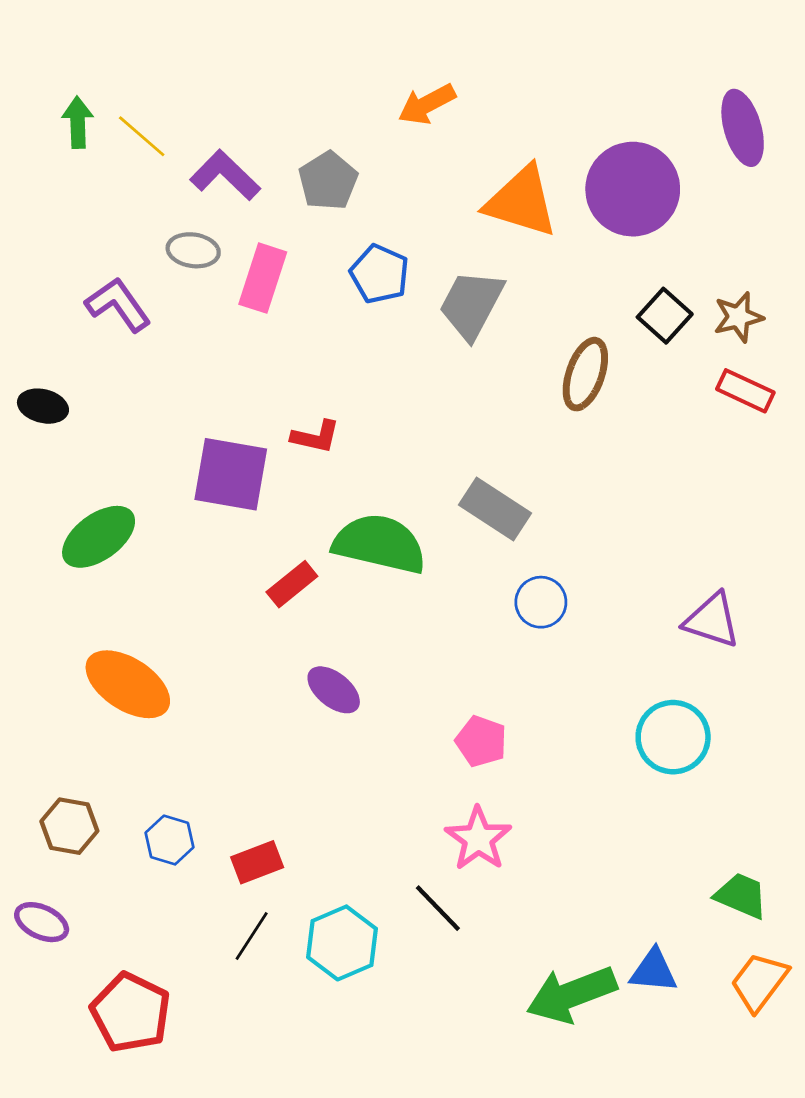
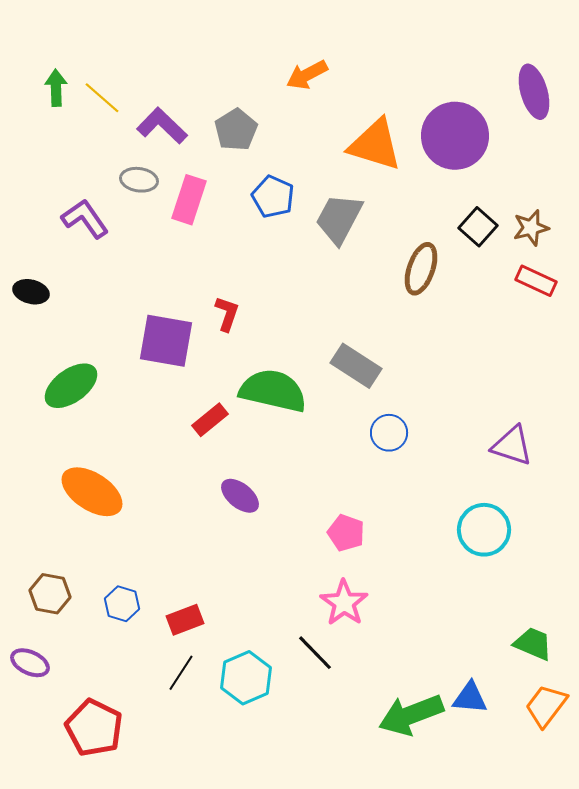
red L-shape: (316, 437) -> (227, 314), turned -84

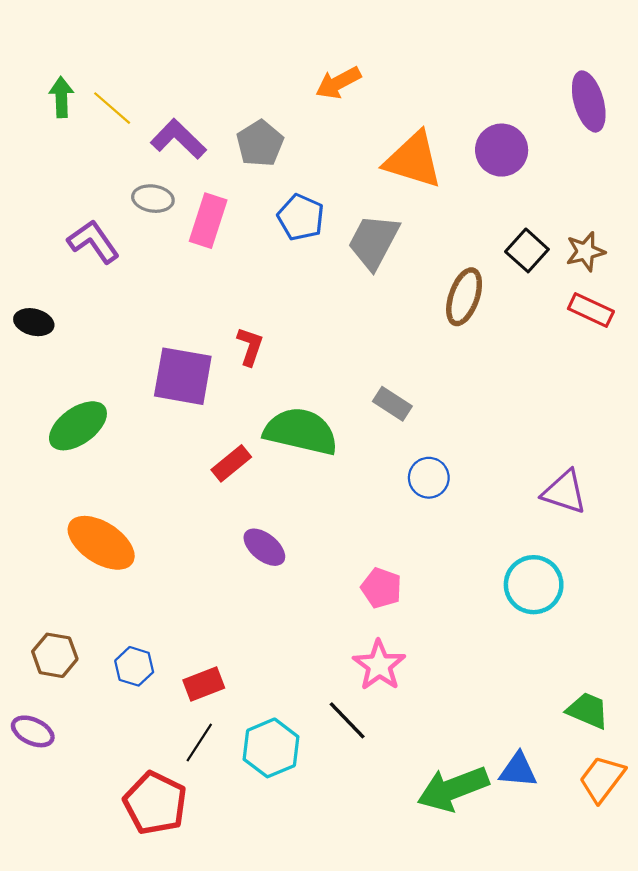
purple circle: (455, 136) -> (502, 150), size x0.7
gray rectangle: (356, 366) -> (392, 404), size x0.7
red pentagon: (94, 728) -> (155, 803), moved

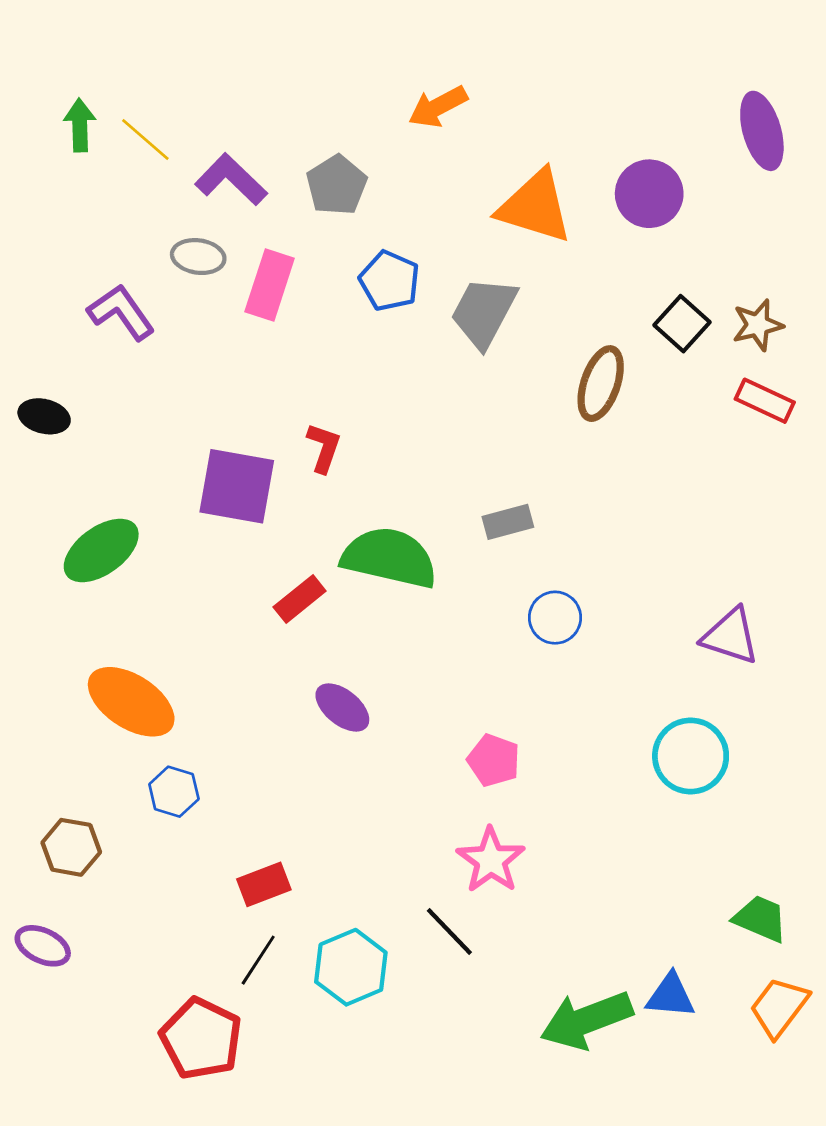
gray rectangle: (392, 404) -> (508, 522), turned -48
blue hexagon: (134, 666) -> (174, 792), moved

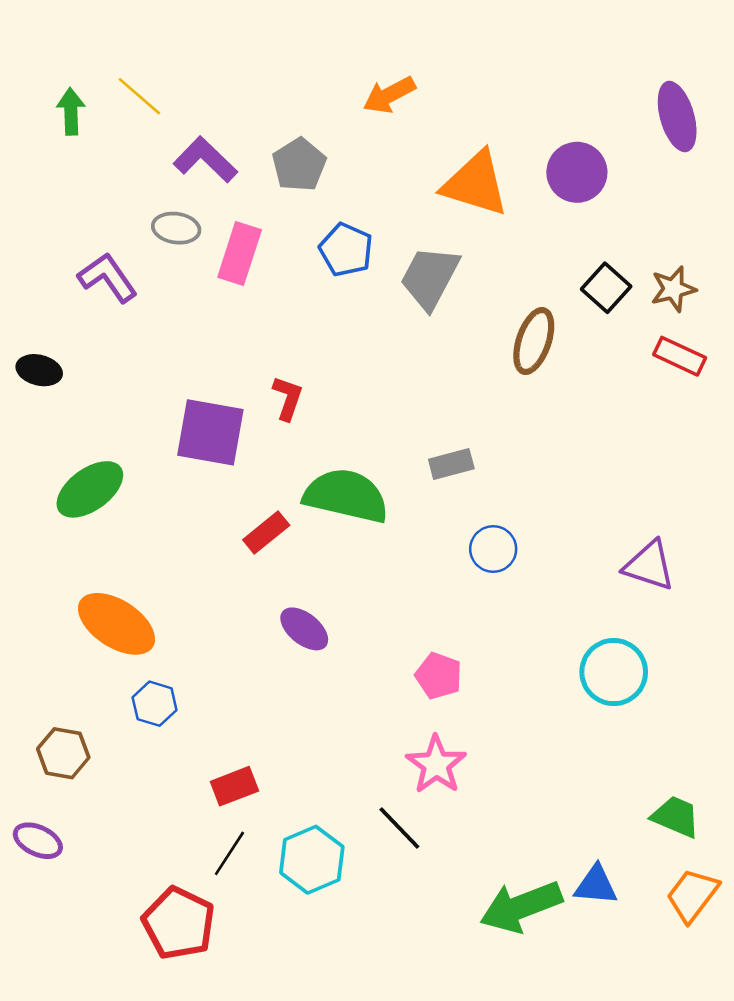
yellow line: (145, 139) -> (139, 96), moved

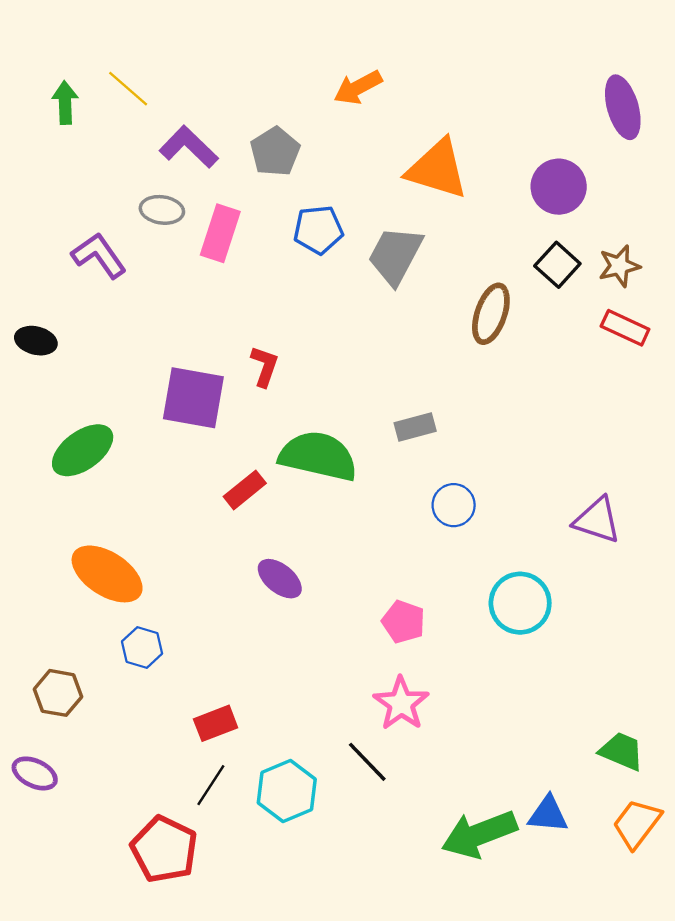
purple circle: (577, 172) -> (559, 187), moved
blue pentagon: (346, 250) -> (318, 230), turned -30
cyan circle: (614, 672) -> (520, 603), moved

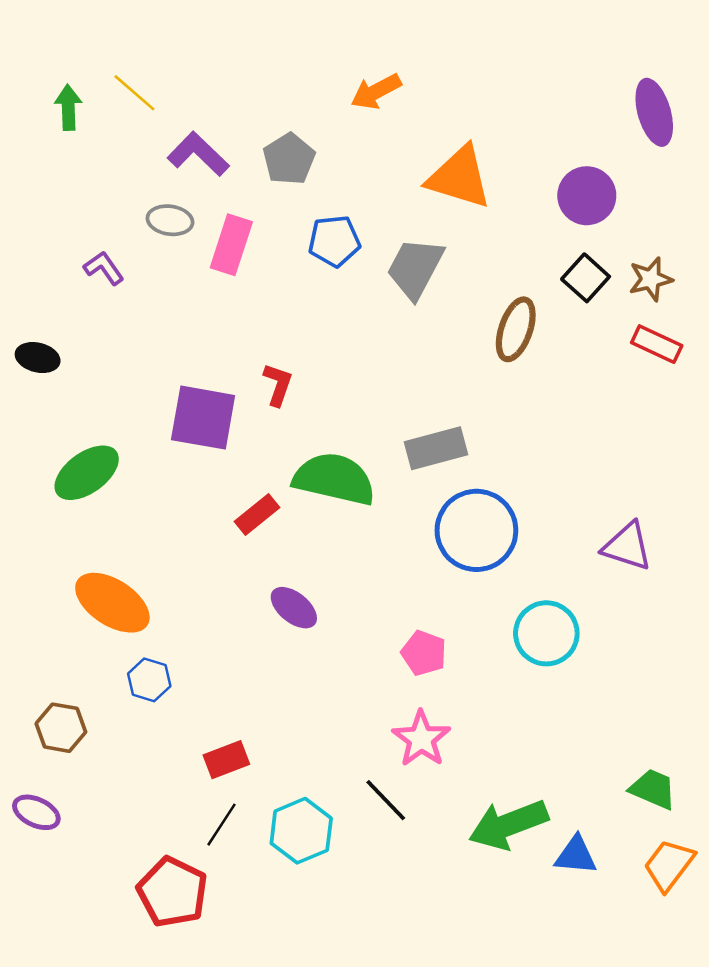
purple L-shape: (99, 255) -> (104, 268), size x0.7
gray rectangle: (415, 427) -> (436, 448), size x1.4
blue circle: (454, 505) -> (476, 530), size x1.8
green arrow: (479, 834) -> (508, 825), moved

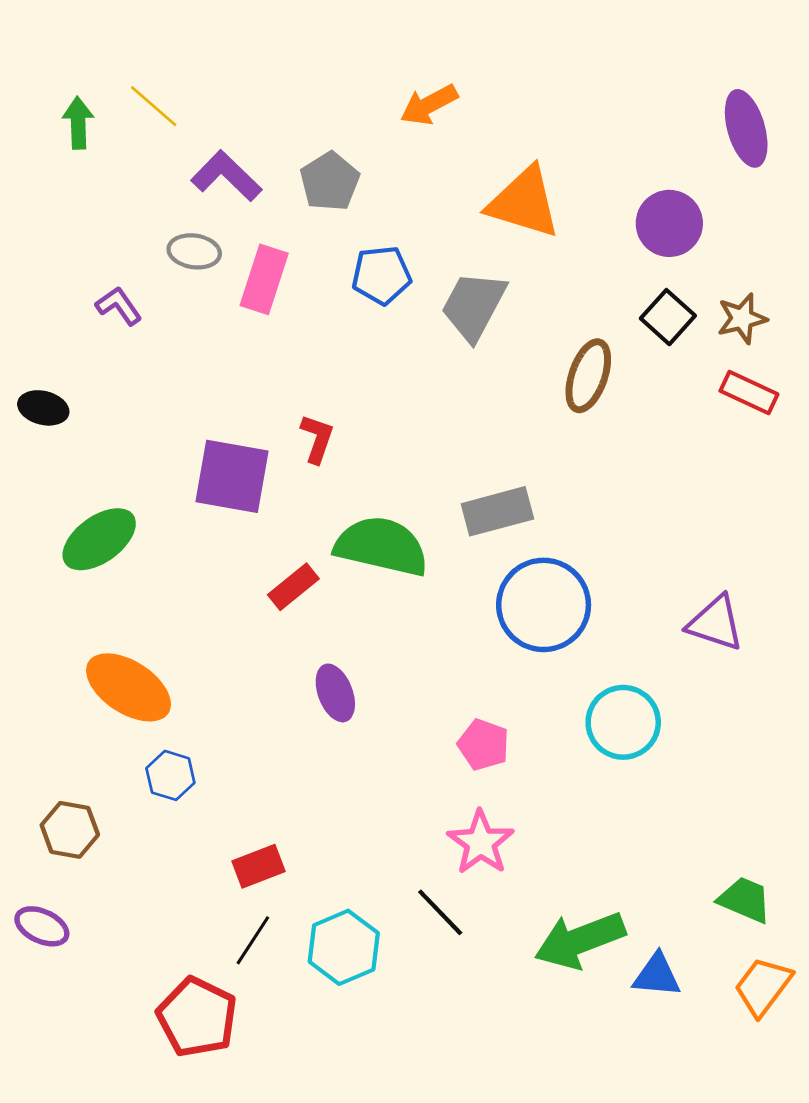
purple ellipse: (294, 608) -> (335, 693), turned 30

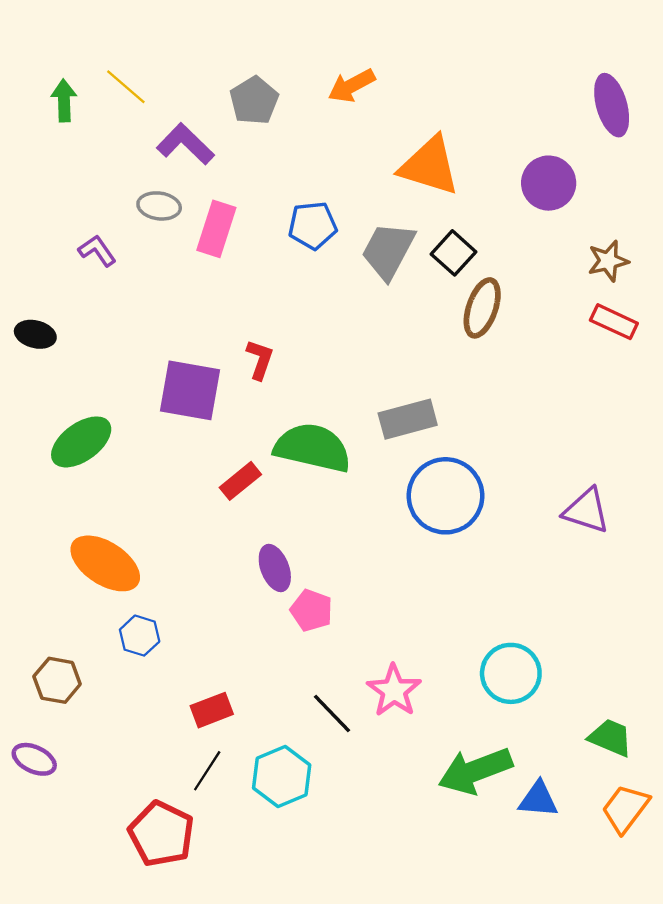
gray pentagon: (330, 182) -> (254, 101), moved
black square: (668, 317) -> (454, 253), moved
cyan circle: (623, 722) -> (511, 673), moved
pink pentagon: (483, 745) -> (311, 610), moved
black line: (440, 912) -> (332, 713), moved

